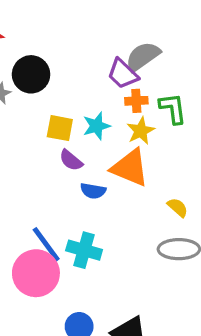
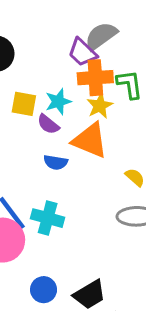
orange cross: (136, 101) -> (95, 78), size x1.6
purple semicircle: (71, 160) -> (48, 124), moved

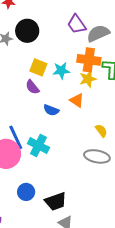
purple trapezoid: (82, 52) -> (77, 24), moved
purple semicircle: (48, 124) -> (32, 87), moved
orange triangle: (90, 140) -> (77, 100), size x0.6

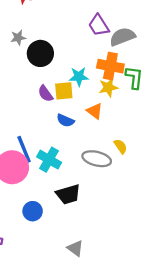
black circle: (27, 31) -> (40, 53), moved
yellow square: (38, 67) -> (64, 91), moved, turned -30
gray ellipse: (97, 156) -> (97, 159), moved
black trapezoid: (56, 201) -> (68, 194), moved

